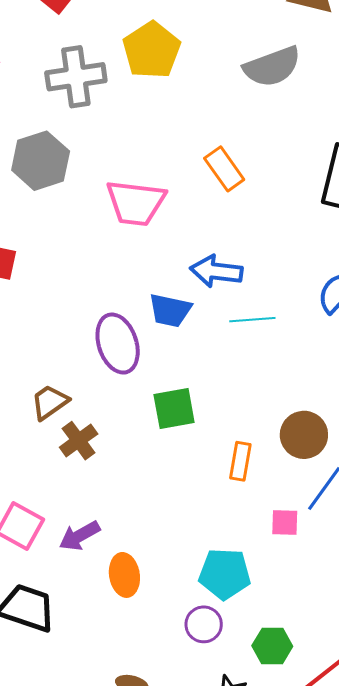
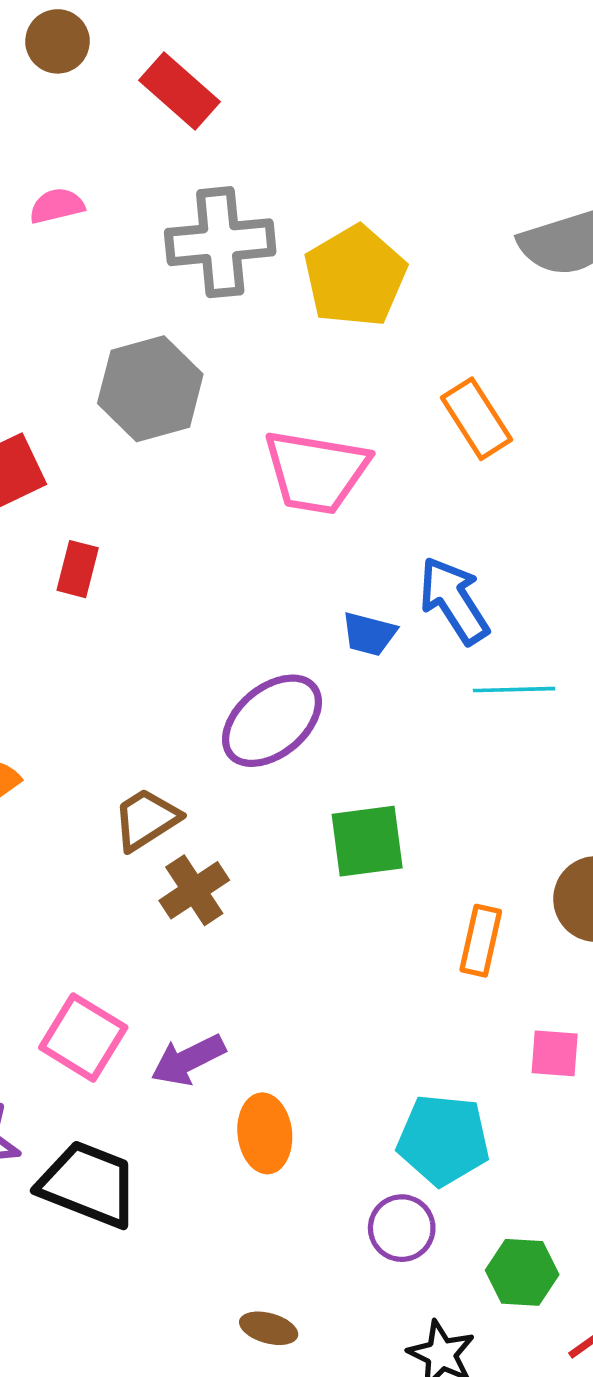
yellow pentagon: (152, 50) -> (355, 276), moved
blue arrow: (216, 271) -> (454, 600), turned 48
blue trapezoid: (170, 310) -> (369, 634), moved, size x0.7
purple ellipse: (118, 344) -> (272, 721), turned 66

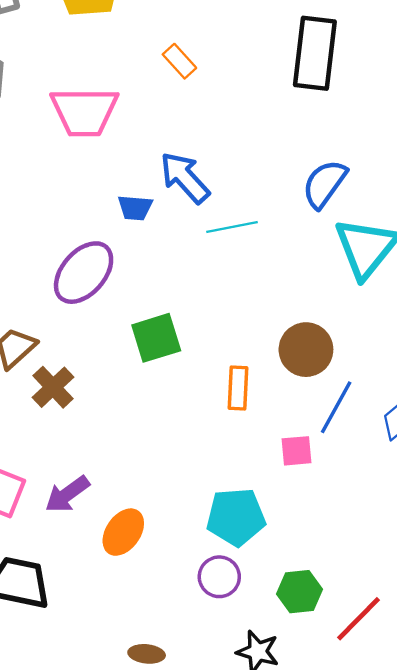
orange rectangle: (477, 419) -> (179, 61), size x0.7
orange ellipse: (265, 1133) -> (123, 532), turned 51

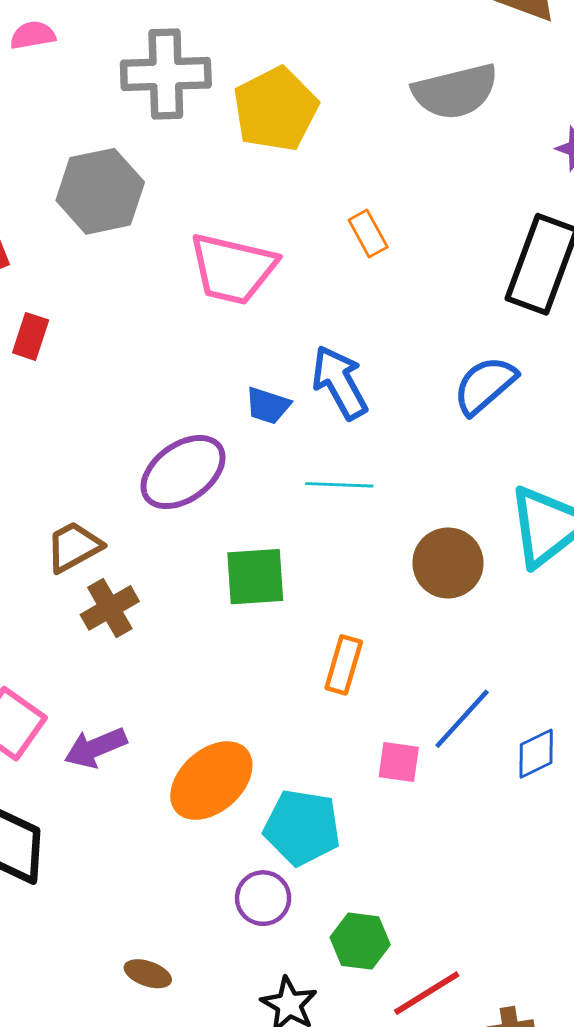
blue semicircle: (325, 184) -> (485, 385), moved
cyan line: (232, 227) -> (339, 485), moved
brown circle: (306, 350) -> (448, 563), moved
orange ellipse: (123, 532) -> (211, 781), moved, size x1.4

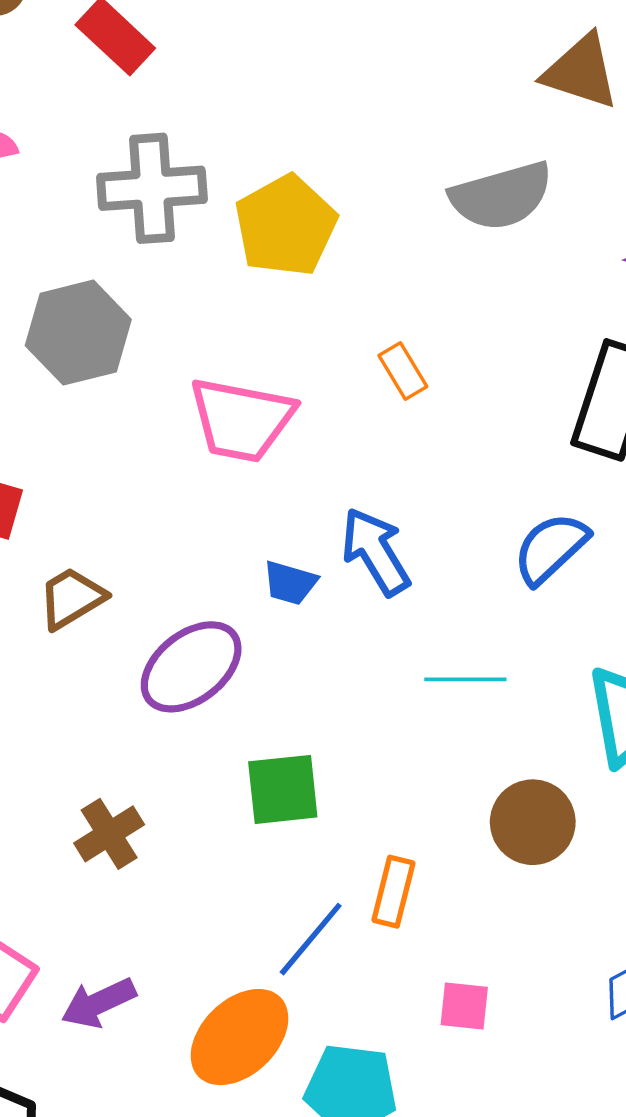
cyan line: (339, 485) -> (465, 679), moved
brown trapezoid: (74, 547) -> (72, 598), moved
brown circle: (448, 563) -> (533, 822), moved
blue line: (462, 719) -> (311, 939), moved

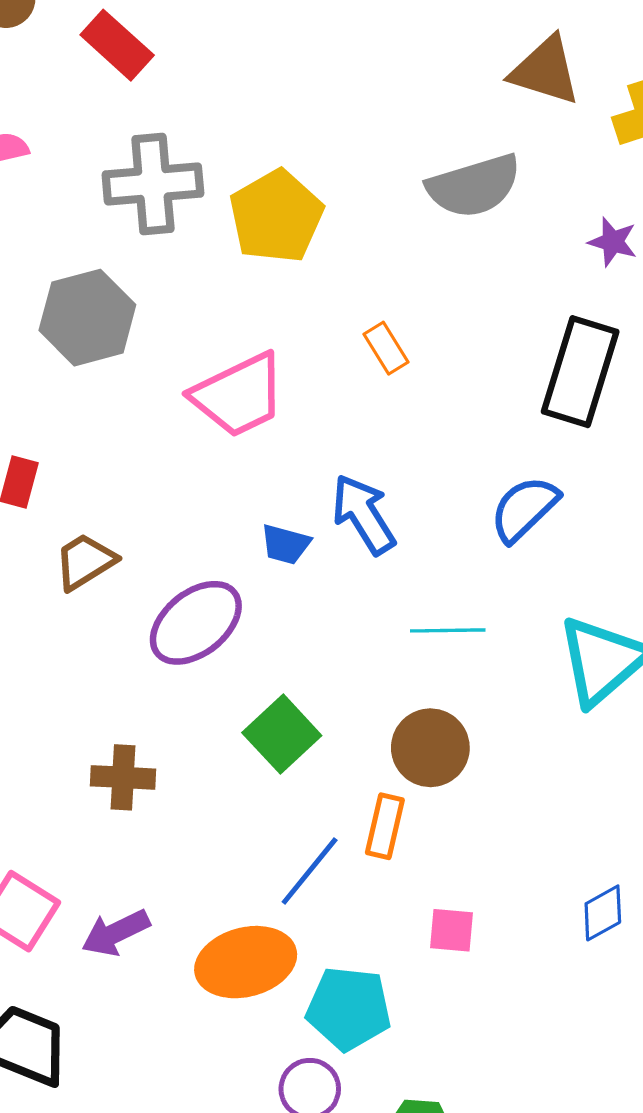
pink trapezoid: (242, 420) -> (239, 395), turned -36
green square: (283, 789) -> (282, 734), turned -36
brown circle: (533, 822) -> (430, 748), moved
brown cross: (109, 834) -> (123, 777), turned 36
orange ellipse: (240, 1037) -> (246, 962), turned 30

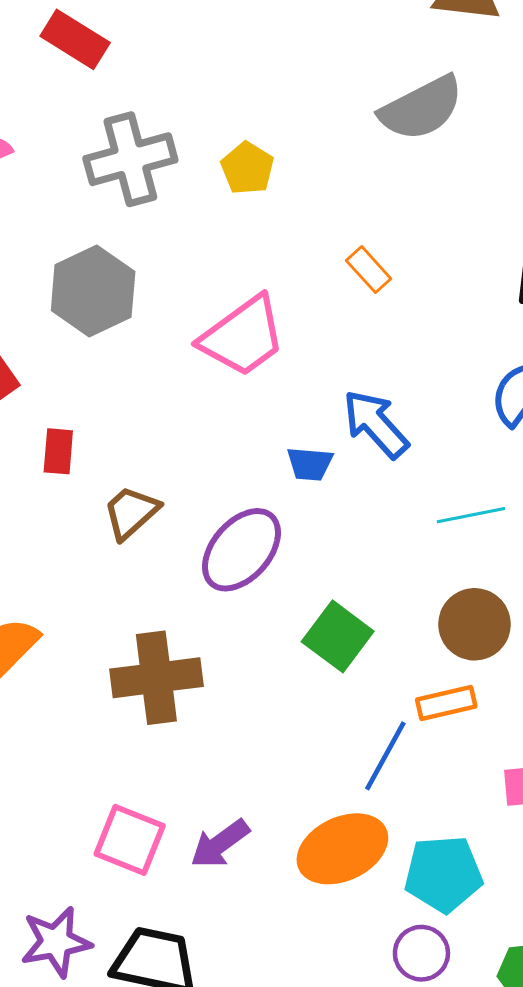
yellow pentagon: (276, 216) -> (247, 168), size x0.6
brown cross: (123, 777) -> (156, 678), moved, size x1.5
orange rectangle: (385, 826) -> (446, 703), turned 74

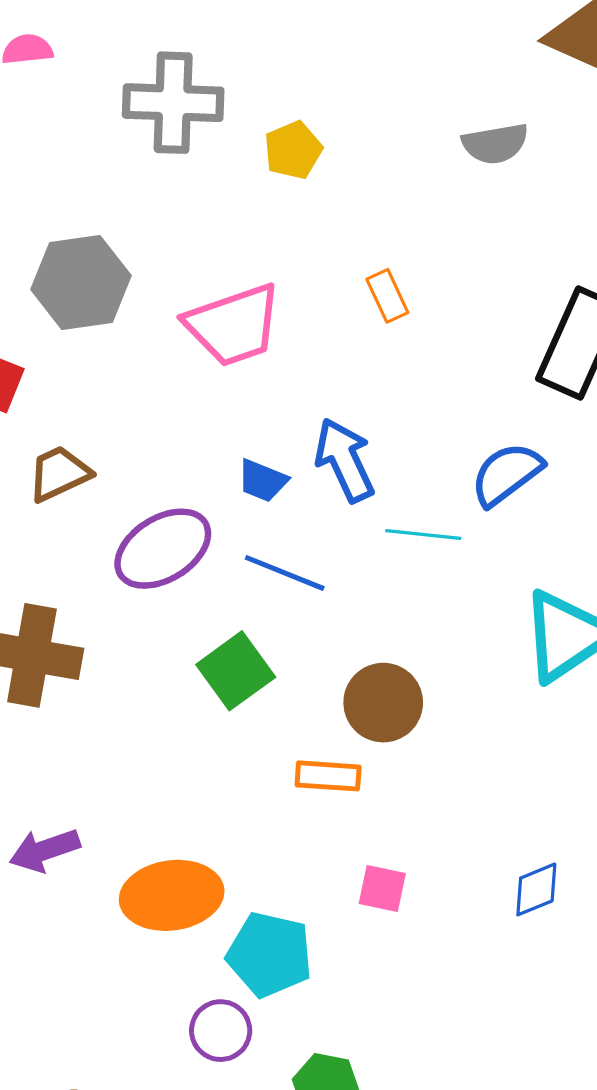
gray semicircle: (421, 108) -> (495, 144), size x0.7
gray hexagon: (93, 291) -> (81, 283), moved
cyan line: (471, 515) -> (423, 535), moved
blue line: (385, 756) -> (285, 573), moved, turned 66

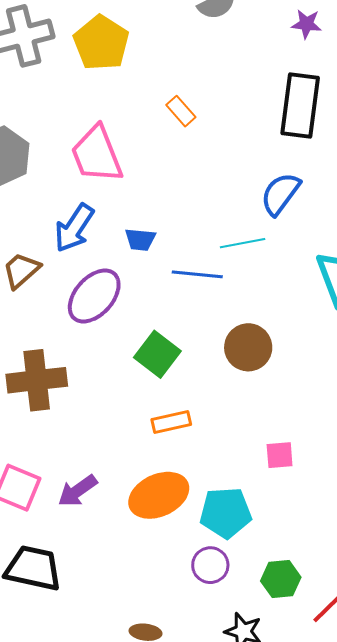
yellow pentagon: (293, 150) -> (101, 43), size x1.6
pink trapezoid: (233, 325) -> (97, 154), turned 104
blue arrow: (345, 460) -> (74, 228), moved, turned -105
blue line: (285, 573) -> (197, 274), moved
orange rectangle: (328, 776) -> (171, 422), moved

